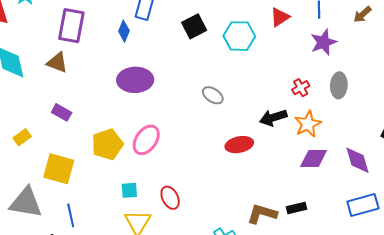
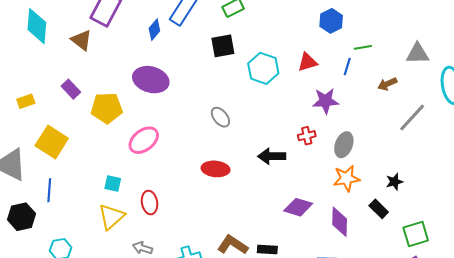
purple star: (324, 42) -> (326, 101), moved
orange star: (308, 124) -> (346, 178), moved
yellow pentagon: (107, 144) -> (107, 108), moved
red ellipse: (239, 145) -> (216, 169), moved

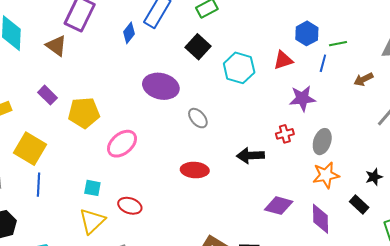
blue hexagon: (331, 21) -> (307, 33), moved
black square: (223, 46) -> (198, 47), turned -35
purple ellipse: (151, 80) -> (161, 86), moved
blue line: (49, 190) -> (39, 185), moved
red ellipse: (150, 203) -> (130, 206), turned -60

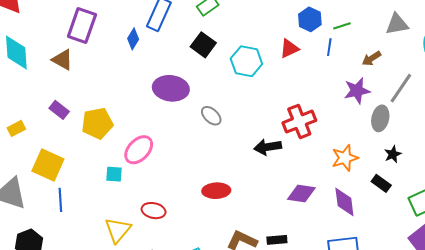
purple star: (302, 98) -> (357, 91), moved
red cross: (285, 134) -> (299, 122), size x1.8
gray ellipse: (322, 142) -> (380, 118), moved
red ellipse: (195, 170) -> (216, 191), moved
cyan square: (92, 188) -> (114, 174), moved

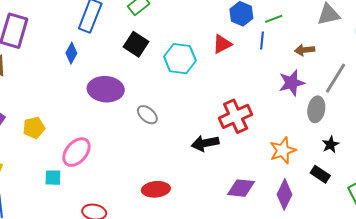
blue diamond: (133, 39) -> (71, 53), moved
brown arrow: (371, 58) -> (305, 50), turned 30
yellow pentagon: (97, 123) -> (34, 128), size x0.7
purple diamond: (344, 202) -> (284, 194), turned 36

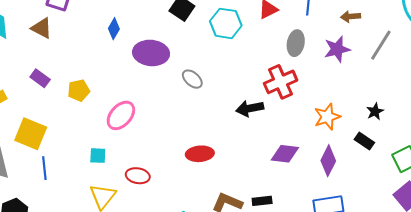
blue diamond: (71, 53) -> (114, 29), moved
gray ellipse: (316, 109) -> (296, 43), moved
cyan square: (53, 178) -> (98, 156), moved

